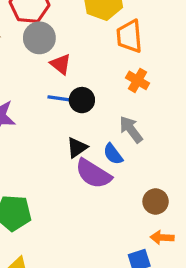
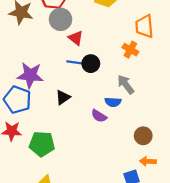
orange trapezoid: (129, 36) -> (144, 26), moved
black triangle: (77, 147) -> (63, 97), moved
blue semicircle: (113, 154) -> (113, 102), turned -49
purple semicircle: (93, 174) -> (99, 116), size x0.6

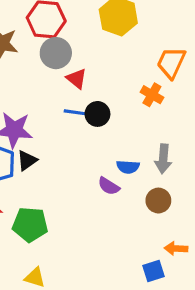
orange trapezoid: (144, 26) -> (171, 63), turned 30
gray arrow: (126, 85) -> (163, 159), moved, turned -138
black triangle: (63, 97) -> (27, 160), moved
brown circle: (143, 136) -> (158, 201), moved

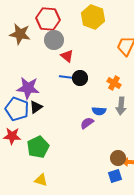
orange cross: (152, 95) -> (114, 83), moved
purple semicircle: (109, 186) -> (87, 123), turned 112
brown circle: (158, 201) -> (118, 158), moved
green pentagon: (30, 225) -> (38, 147), turned -30

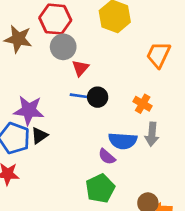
red triangle: (67, 56) -> (80, 68), turned 32
blue semicircle: (99, 111) -> (123, 141), size x1.5
purple semicircle: (87, 123) -> (107, 157), turned -104
green pentagon: (38, 147) -> (100, 188), moved

